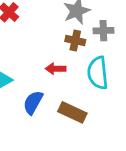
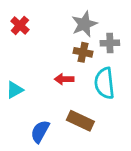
blue semicircle: (33, 102) -> (40, 132), moved

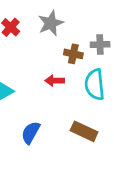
gray star: (84, 24) -> (51, 23), moved
brown rectangle: (80, 121) -> (84, 131), moved

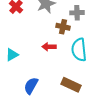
gray cross: (100, 45) -> (77, 13), moved

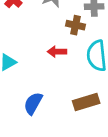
brown rectangle: (71, 85) -> (86, 102), turned -42

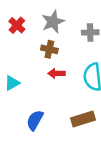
brown cross: (76, 25) -> (49, 49), moved

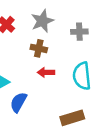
blue semicircle: (35, 120) -> (18, 102), moved

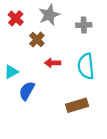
brown cross: (39, 48) -> (37, 39), moved, turned 32

